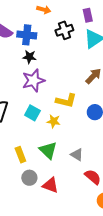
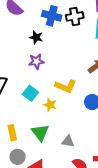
blue cross: (27, 35) -> (52, 16), moved
purple star: (33, 80) -> (36, 61), size x0.7
gray triangle: (77, 155) -> (68, 141), turned -32

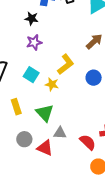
yellow L-shape: (66, 86) -> (66, 64), turned -55
yellow rectangle: (12, 133) -> (16, 107), moved
gray triangle: (68, 141) -> (60, 133), moved

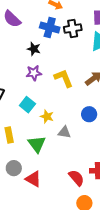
yellow L-shape: (66, 64) -> (64, 78), moved, turned -80
gray triangle: (60, 133) -> (64, 132), moved

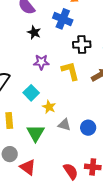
black cross: (73, 28) -> (82, 44), moved
black star: (34, 49) -> (34, 32), moved
blue circle: (89, 114) -> (88, 128), moved

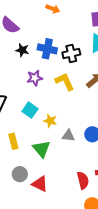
blue cross: (63, 19) -> (47, 49), moved
red semicircle: (71, 171) -> (83, 180), turned 30

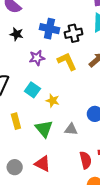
black star: (22, 50) -> (17, 34), moved
gray triangle: (68, 136) -> (71, 129), moved
gray circle: (20, 174) -> (15, 167), moved

